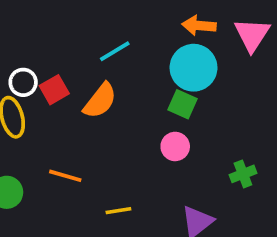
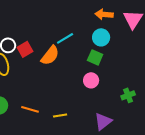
cyan line: (115, 51) -> (65, 38), moved
cyan circle: (194, 68) -> (101, 37), size x0.7
orange line: (65, 176) -> (30, 109), moved

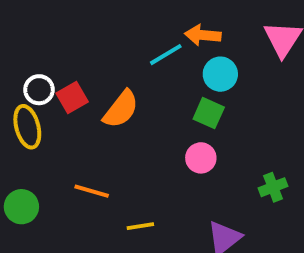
orange arrow: (104, 14) -> (203, 35), moved
cyan line: (65, 38) -> (166, 55), moved
orange line: (30, 109) -> (92, 191), moved

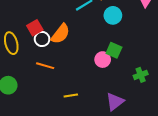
white circle: (39, 90) -> (42, 39), moved
green square: (209, 113) -> (114, 50), moved
orange line: (92, 191) -> (45, 66), moved

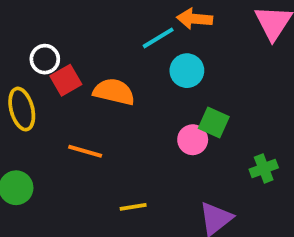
cyan circle: (113, 15) -> (187, 71), moved
orange semicircle: (61, 34) -> (114, 92), turned -115
white circle: (42, 39) -> (45, 59), moved

